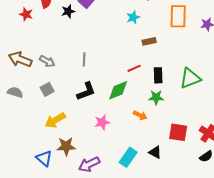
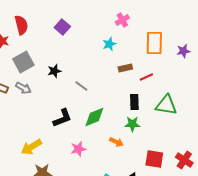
black star: (68, 11) -> (54, 71), moved
gray line: (84, 59) -> (81, 86), moved, turned -56
red line: (134, 68) -> (146, 77), moved
green triangle: (190, 78) -> (166, 105), turned 30
gray square: (47, 89) -> (23, 62), moved, size x1.5

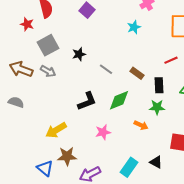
brown rectangle: (125, 68) -> (137, 73), moved, turned 48

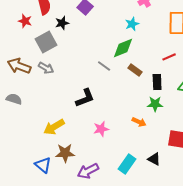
black star: (79, 54) -> (62, 23), moved
green diamond: (119, 100) -> (123, 48), moved

